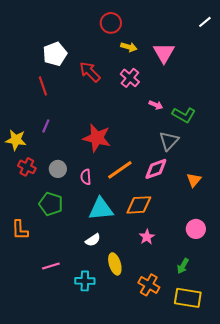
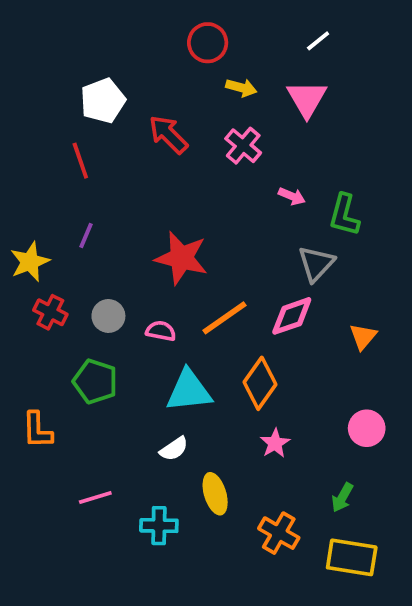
white line: (205, 22) -> (318, 41), moved
green L-shape: (184, 115) -> (344, 215), turned 75
yellow star: (16, 140) -> (30, 262), turned -30
pink semicircle: (86, 177) -> (161, 331), turned 105
orange diamond: (139, 205) -> (260, 383), turned -52

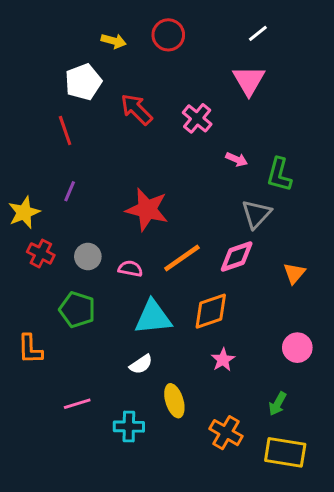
yellow arrow: (241, 88) -> (114, 41), moved
orange diamond: (260, 383) -> (211, 311), turned 36

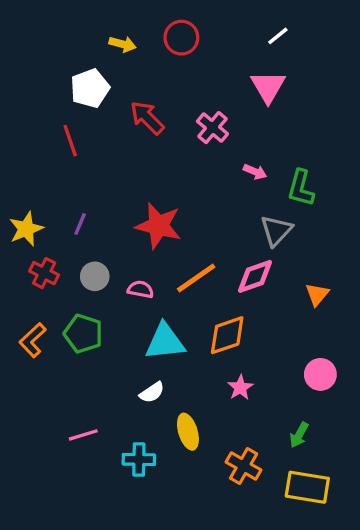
purple line: (70, 191) -> (80, 224), moved
orange L-shape: (30, 349) -> (33, 340), moved, turned 48

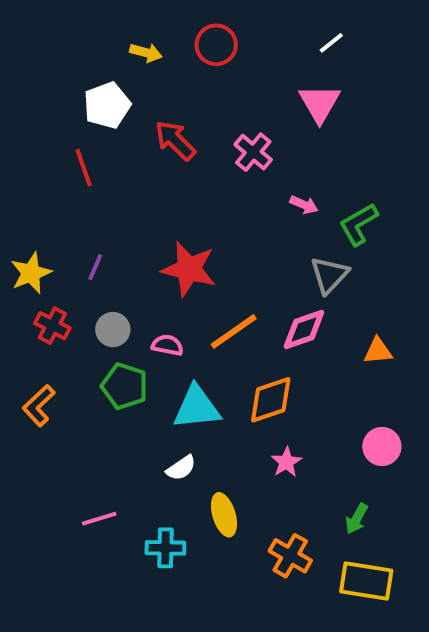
green L-shape: (301, 188) -> (359, 224), turned 45
orange triangle: (317, 294) -> (378, 351), turned 45
green pentagon: (83, 334) -> (125, 386), moved

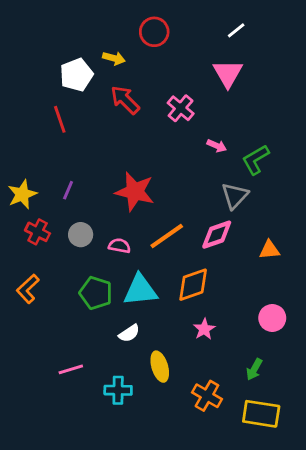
yellow arrow: (146, 53) -> (114, 58), moved
green pentagon: (125, 386) -> (96, 293), moved

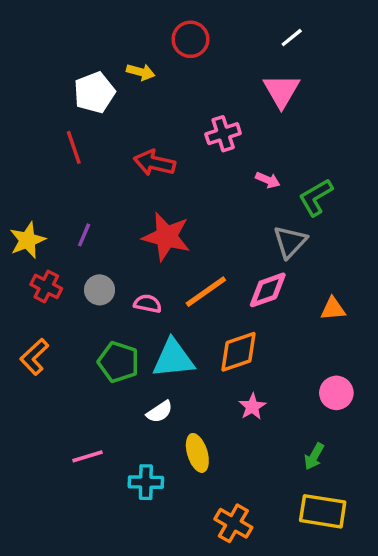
red arrow: (125, 100) -> (154, 163), moved, turned -32
pink cross: (181, 108) -> (223, 134), turned 32
orange cross: (207, 396) -> (233, 523), moved

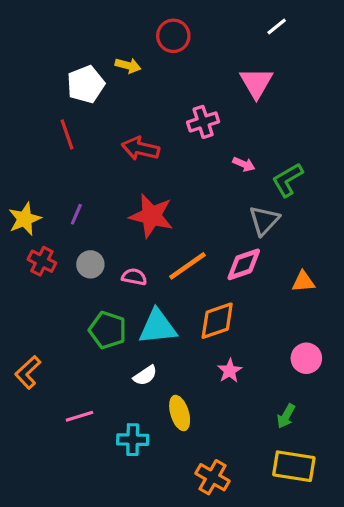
white line: (292, 38) -> (277, 26), moved
orange L-shape: (34, 357) -> (28, 372), moved

